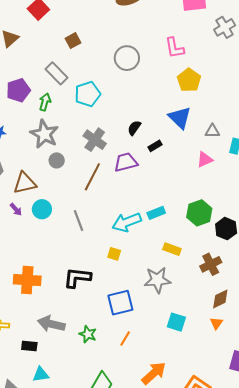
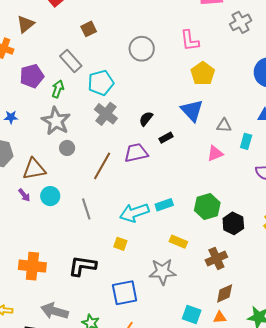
gray cross: (95, 140) -> (106, 114), moved
cyan square: (176, 322) -> (192, 315), moved
orange triangle: (216, 323) -> (220, 317), turned 48

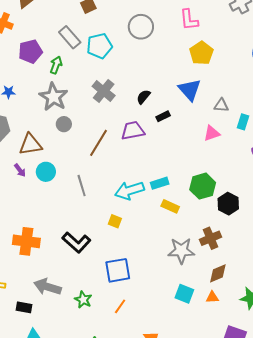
cyan pentagon: (101, 83) -> (100, 46), moved
yellow rectangle: (178, 242) -> (170, 206), moved
black L-shape: (82, 266) -> (76, 242), turned -148
gray star: (162, 272) -> (181, 251), moved

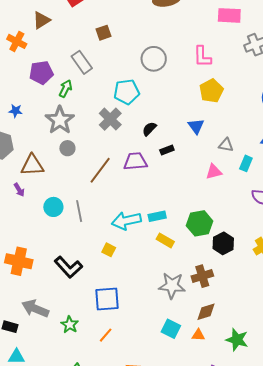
cyan pentagon: (100, 46) -> (127, 92), moved
blue triangle: (190, 90) -> (196, 126), size x0.7
cyan circle: (46, 172) -> (53, 207), moved

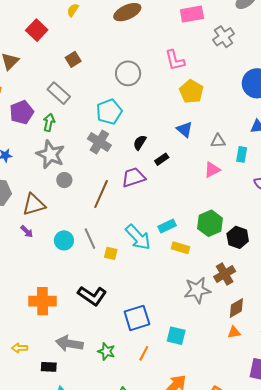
cyan arrow: (126, 221) -> (138, 237), turned -108
yellow square: (109, 250) -> (111, 253), moved
cyan square: (171, 329) -> (176, 336), moved

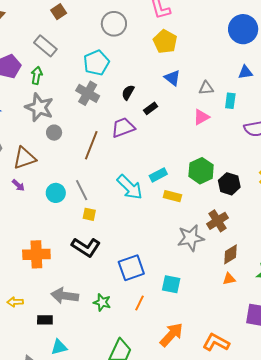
yellow pentagon: (191, 92) -> (165, 42), moved
yellow square: (111, 253) -> (89, 214), moved

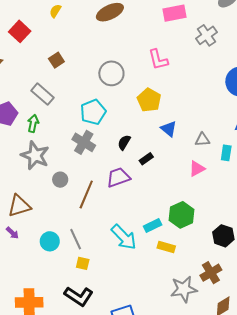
yellow pentagon: (165, 42) -> (149, 100), moved
gray circle: (54, 133) -> (60, 180), moved
green hexagon: (201, 171) -> (181, 215), moved

